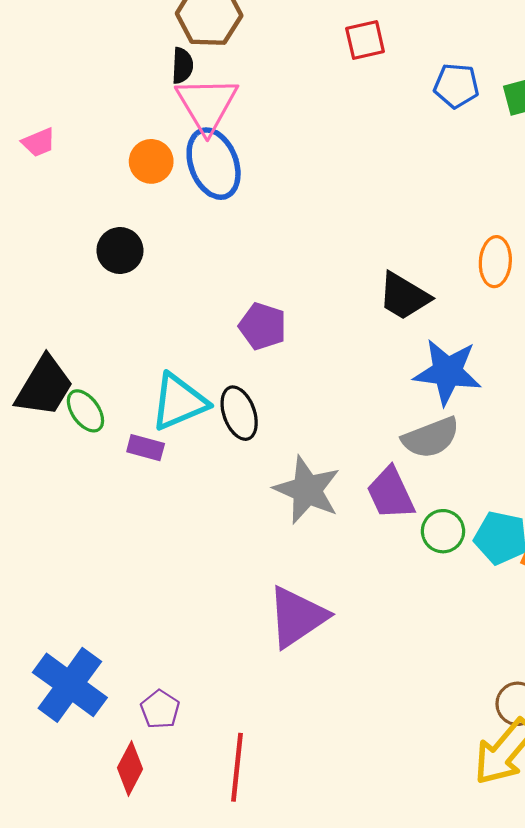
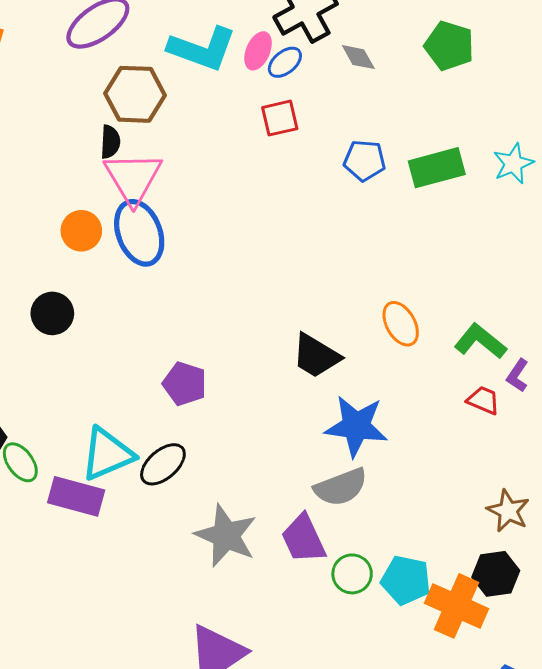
orange ellipse: (495, 262) -> (401, 324), turned -33
black ellipse: (239, 413) -> (163, 464), turned 69
purple rectangle: (146, 448) -> (76, 496), size x1.6

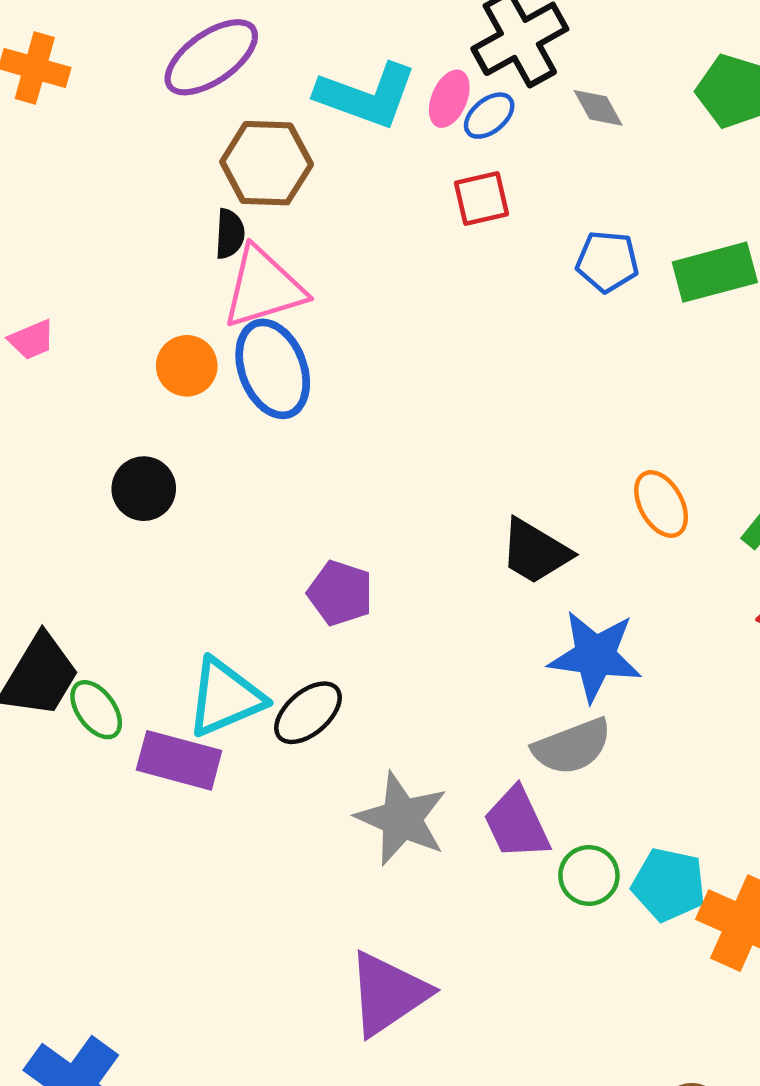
pink triangle: (133, 178) -> (263, 288), turned 44

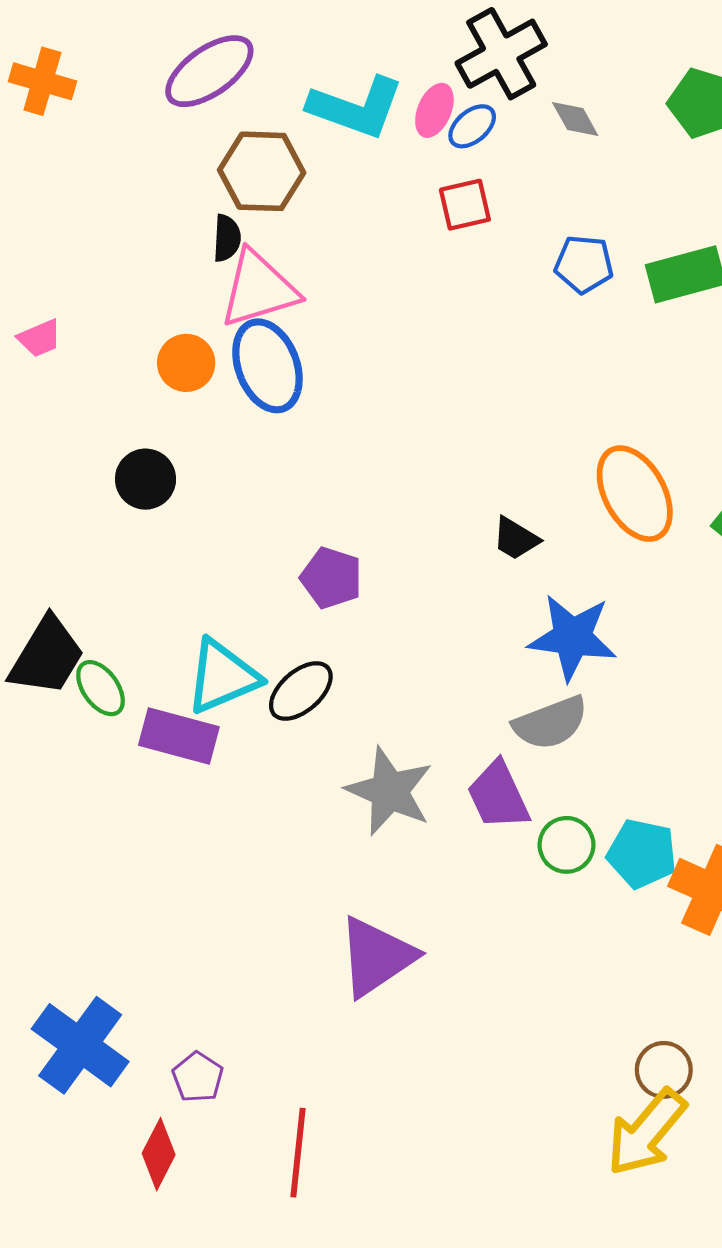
orange ellipse: (661, 504) -> (635, 494), size x1.5
black trapezoid: (535, 552) -> (516, 539), size x0.7

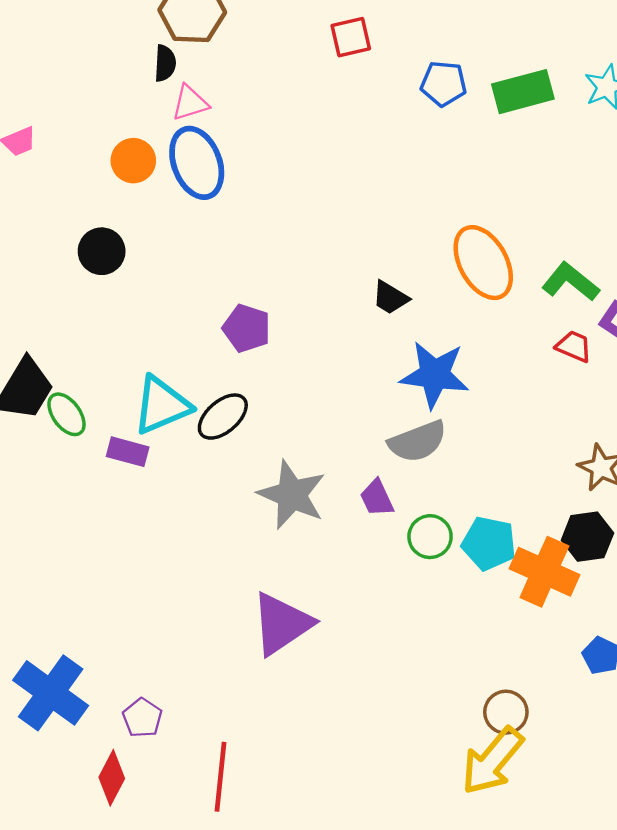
pink triangle: (259, 289) -> (190, 103), size x0.6
purple rectangle: (179, 736) -> (128, 452), size x0.7
purple trapezoid: (498, 796) -> (377, 498), size x0.7

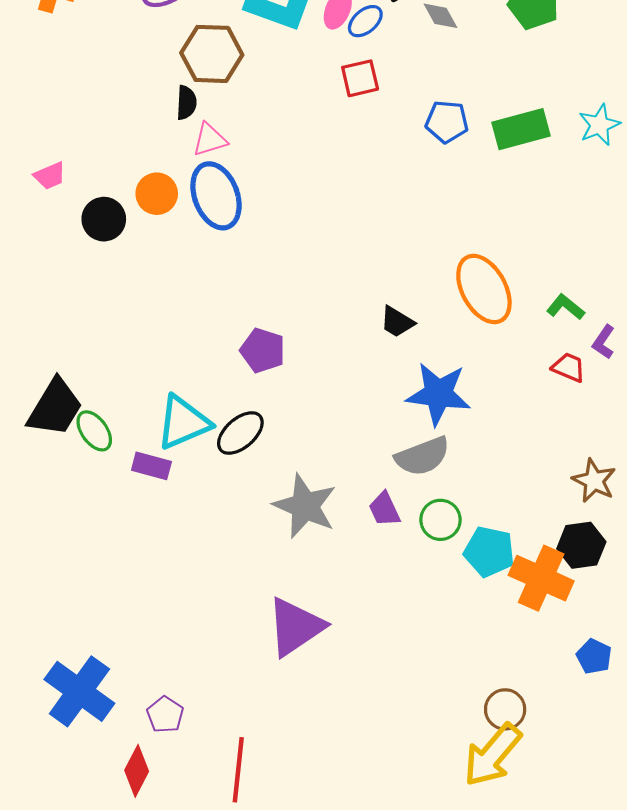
black circle: (102, 251) -> (104, 219), moved
green L-shape: (570, 282) -> (565, 307), size x0.7
green circle: (430, 537) -> (441, 520), moved

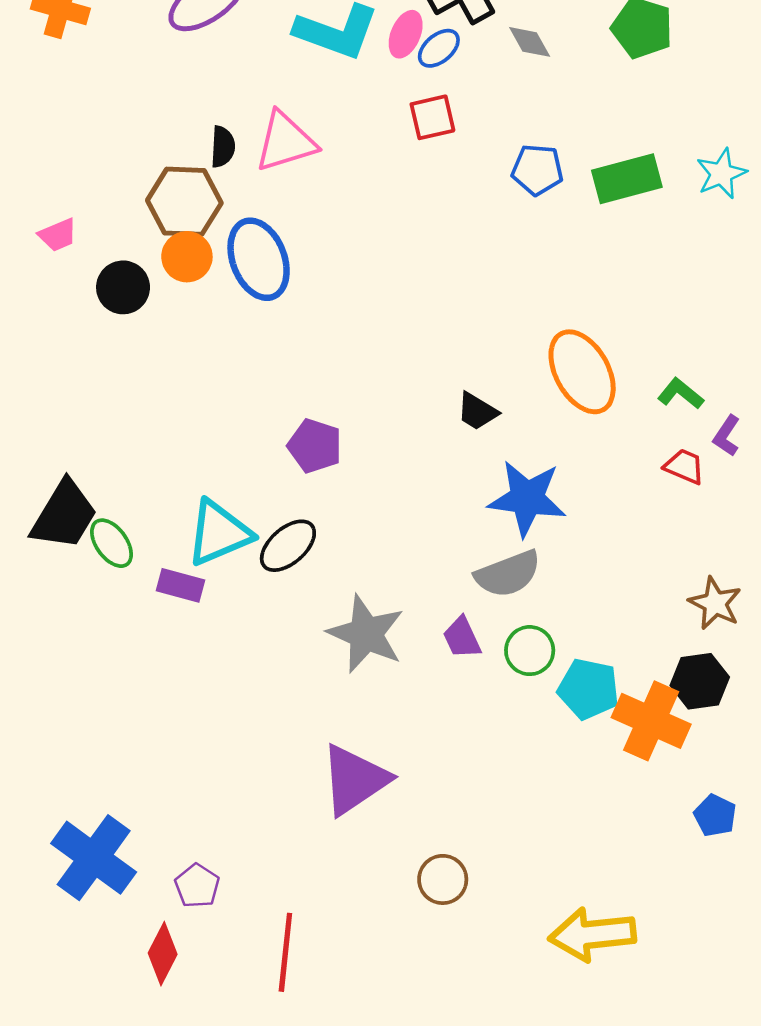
brown hexagon: (212, 54) -> (184, 202), moved
pink triangle: (210, 140) -> (285, 142), moved, size x1.5
brown circle: (505, 709) -> (443, 879), moved
yellow arrow: (492, 755) -> (592, 934), turned 44

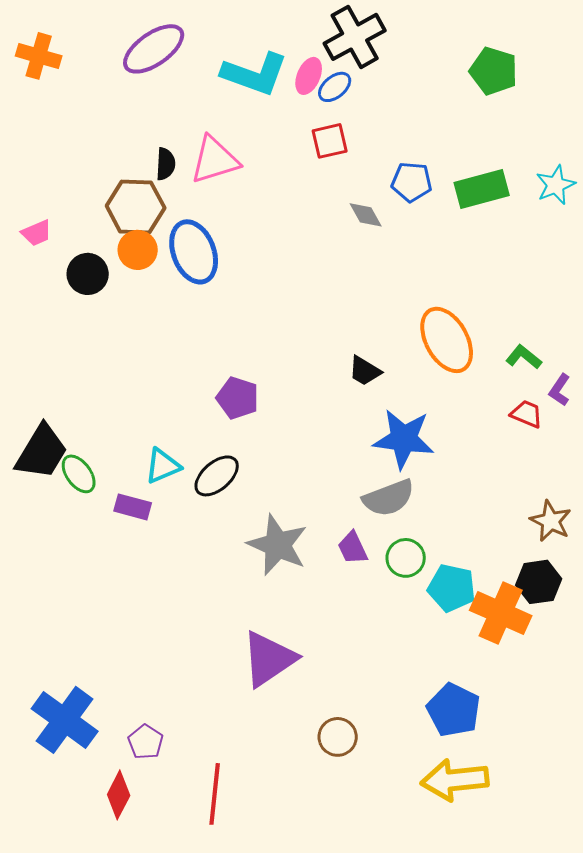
gray diamond: (530, 42) -> (366, 215), moved
cyan triangle: (219, 533) -> (163, 466), size x0.7
blue pentagon: (715, 816) -> (454, 710), moved, size x1.6

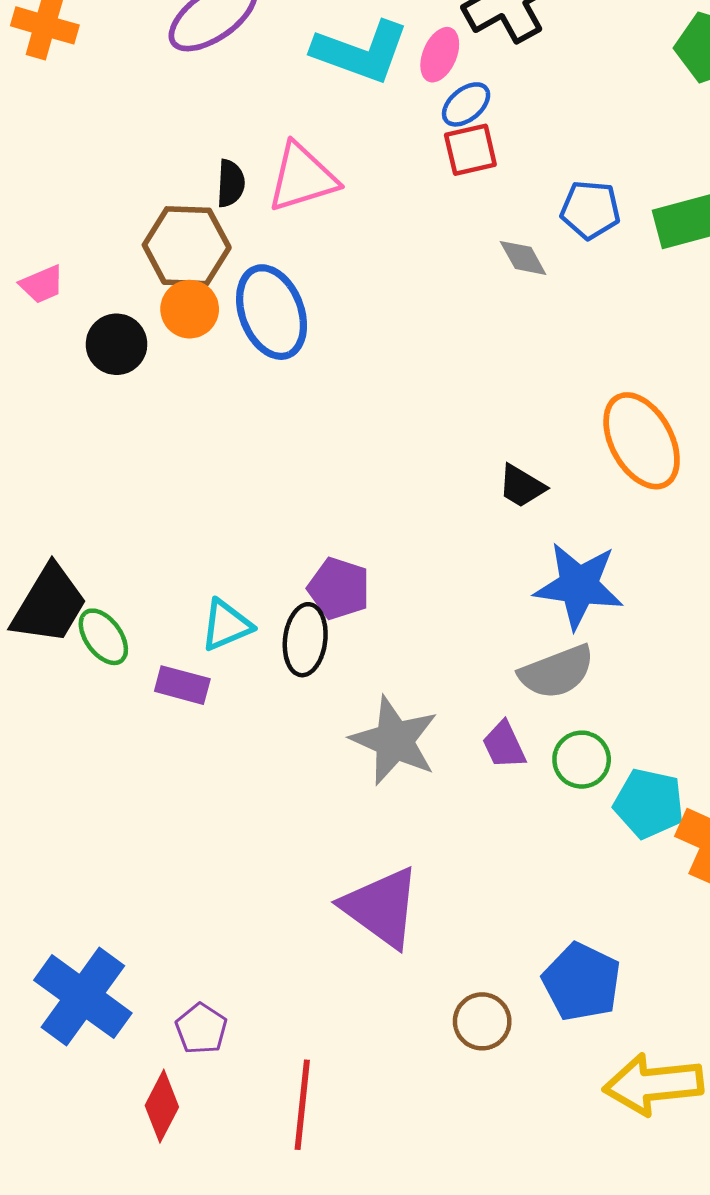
blue ellipse: (335, 87) -> (466, 104), moved
purple pentagon: (238, 398) -> (339, 588), moved
black ellipse: (217, 476) -> (305, 640), turned -42
purple triangle: (269, 659) -> (381, 907), turned -50
blue pentagon: (454, 710) -> (582, 982), moved

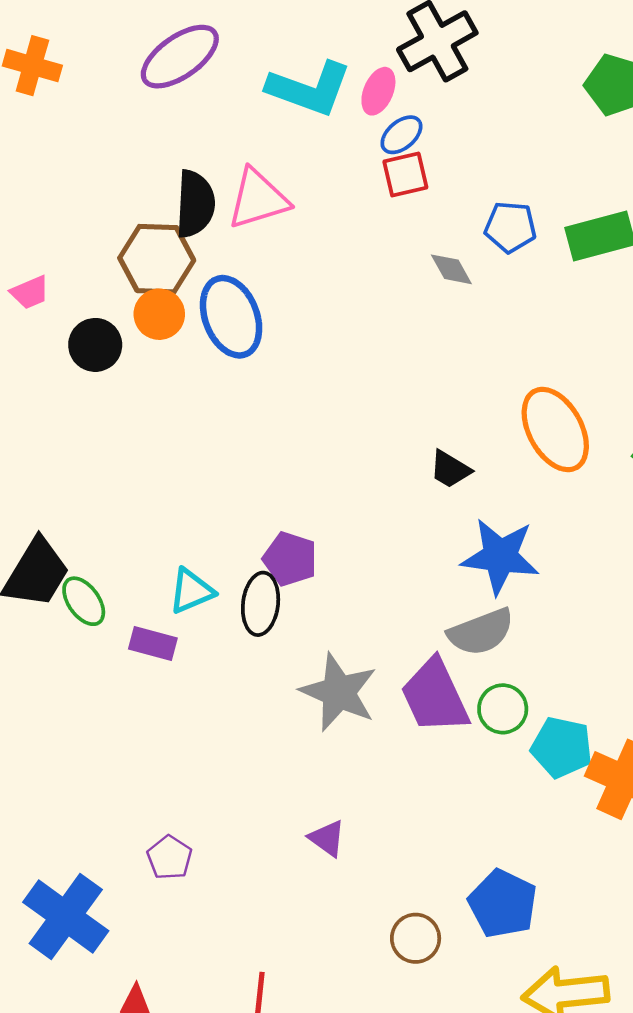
black semicircle: (231, 183) -> (195, 204), size x1.6
purple trapezoid: (504, 745) -> (435, 696), size x1.8
purple triangle: (381, 907) -> (327, 838), size x0.5
purple pentagon: (201, 1029) -> (170, 858), moved

